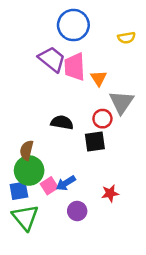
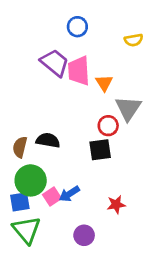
blue circle: (73, 25) -> (77, 27), size x0.6
black semicircle: (62, 122) -> (48, 140), moved
brown semicircle: (27, 150) -> (20, 147), moved
purple circle: (77, 211) -> (84, 235), moved

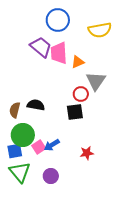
blue circle: (77, 27) -> (58, 20), size x1.5
yellow semicircle: (134, 40) -> (100, 30), size x1.6
orange triangle: (104, 83) -> (78, 62), turned 40
purple circle: (84, 235) -> (51, 176), moved

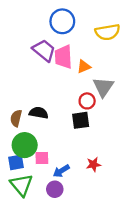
blue arrow: (52, 145) -> (61, 171), moved
pink square: (39, 147) -> (42, 158), turned 32

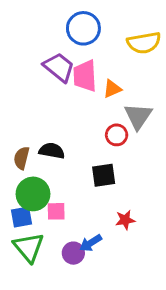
black square: (81, 120) -> (104, 175), moved
blue arrow: (61, 171) -> (91, 243), moved

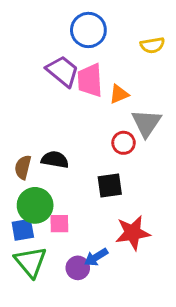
yellow semicircle: (144, 43) -> (152, 45), size x0.7
red star: (125, 220) -> (133, 233), size x1.6

